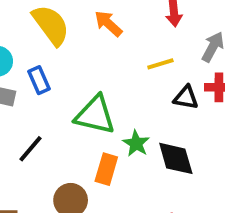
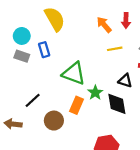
orange arrow: (108, 23) -> (104, 25), moved
black triangle: (186, 98) -> (125, 81), moved
black line: (30, 149) -> (33, 100), moved

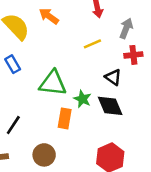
orange arrow: (104, 25) -> (49, 16), moved
black triangle: (125, 81) -> (113, 77), turned 32
brown circle: (54, 121) -> (44, 155), moved

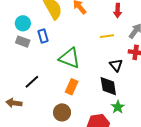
green star: (82, 99) -> (118, 107), moved
brown circle: (44, 155) -> (62, 112), moved

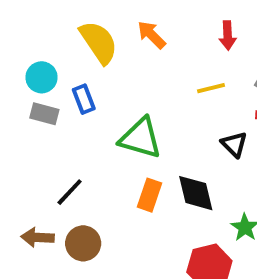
black diamond: (108, 86) -> (196, 193), moved
brown circle: (62, 112) -> (83, 243), moved

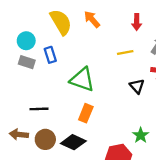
black line: (70, 192) -> (39, 109), turned 42
black diamond: (196, 193) -> (73, 142), moved, turned -55

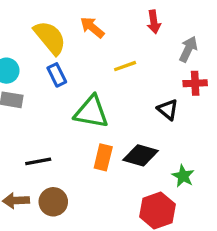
yellow line: (125, 52) -> (125, 66), moved
blue rectangle: (50, 55) -> (57, 75), moved
black diamond: (73, 142) -> (141, 155), moved

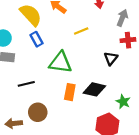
black triangle: (168, 110) -> (111, 58), turned 32
black line: (38, 161) -> (26, 84), moved
brown circle: (53, 202) -> (38, 112), moved

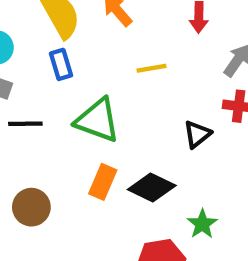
black line: (26, 84) -> (25, 124), moved

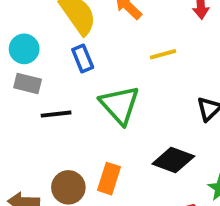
green triangle: (98, 120) -> (120, 105), turned 33
orange rectangle: (103, 182) -> (109, 179), moved

